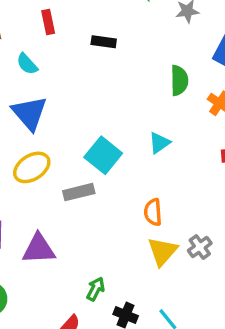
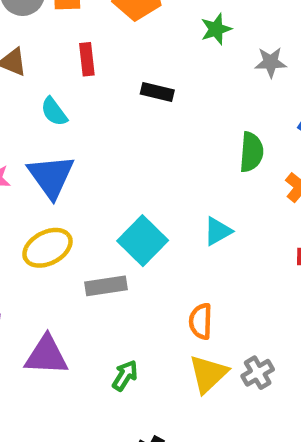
green arrow: (96, 289) -> (125, 376), moved

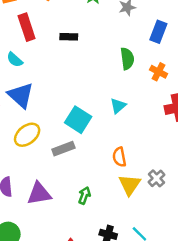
red rectangle: (87, 59) -> (27, 27), size x1.5

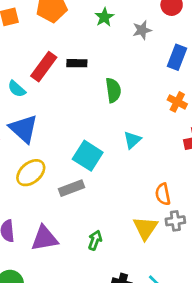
red rectangle: (27, 27) -> (44, 67), moved, turned 55
green semicircle: (127, 59) -> (113, 90), moved
orange semicircle: (119, 157) -> (163, 194), moved
gray cross: (156, 178) -> (175, 221), turned 35

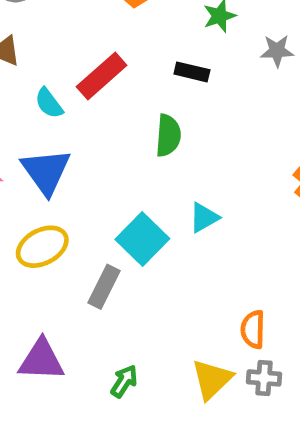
black rectangle: (77, 63) -> (192, 72), moved
green semicircle: (113, 90) -> (168, 135), moved
cyan triangle: (132, 140) -> (204, 218), moved
gray rectangle: (71, 188) -> (104, 287), turned -55

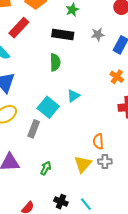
gray star: (277, 51) -> (98, 34), moved
black rectangle: (192, 72) -> (63, 35), size x1.5
red rectangle: (102, 76) -> (19, 28), moved

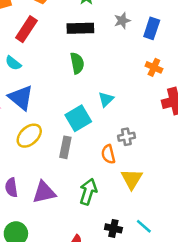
cyan square: (48, 107) -> (78, 118), turned 30
orange semicircle: (98, 141) -> (108, 154), moved
gray cross: (105, 162) -> (126, 137), moved
green arrow: (46, 168) -> (88, 192), size x1.5

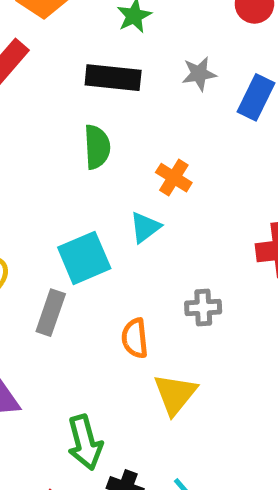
orange cross: (154, 67) -> (174, 178), moved
gray cross: (126, 137) -> (203, 308), moved
green arrow: (88, 192) -> (85, 442), moved, turned 140

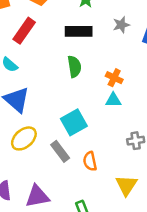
cyan triangle: (145, 227) -> (113, 100), moved, turned 42
gray rectangle: (51, 313) -> (60, 151), turned -50
orange semicircle: (135, 338) -> (90, 161), moved

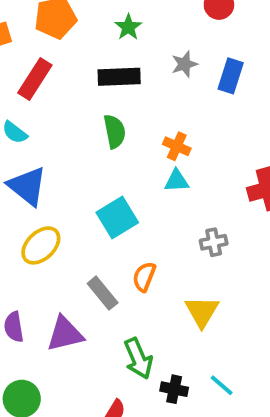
gray rectangle: (60, 151) -> (103, 293), moved
orange semicircle: (90, 161) -> (144, 277), turned 36

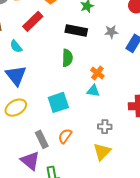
yellow triangle: (202, 312) -> (102, 152), moved
purple triangle: (65, 334) -> (30, 161), moved, turned 40

